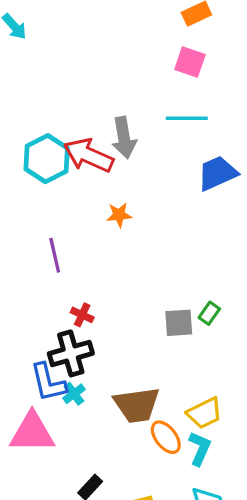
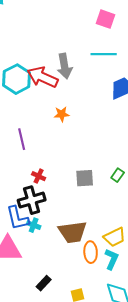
gray square: (179, 323) -> (85, 178), moved
cyan cross: (74, 394) -> (34, 225), turned -32
orange ellipse: (166, 437) -> (91, 252), turned 35

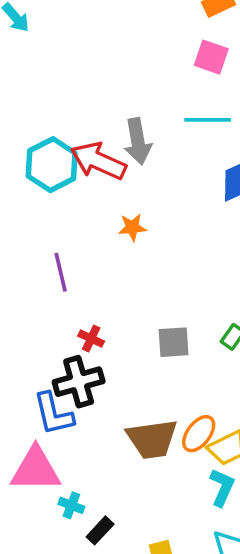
cyan cross: (34, 225) -> (71, 505), moved
orange ellipse: (91, 252) -> (199, 434), moved, turned 40

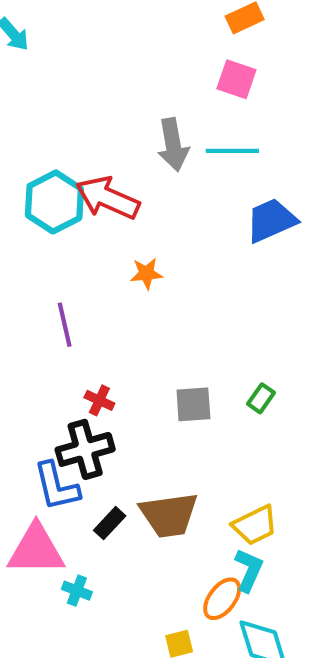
gray arrow: (138, 141) -> (173, 145), moved
orange ellipse: (199, 434) -> (222, 599), moved
black rectangle: (100, 530) -> (110, 523), moved

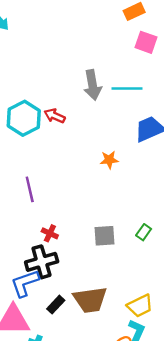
pink square: (236, 79) -> (146, 42), moved
red arrow: (108, 198) -> (55, 116), size x0.6
orange star: (146, 274) -> (109, 160), moved
blue L-shape: (56, 486) -> (25, 283), turned 84

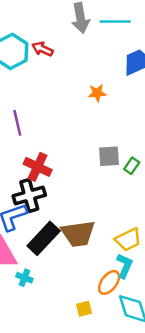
red cross: (50, 233) -> (38, 167), size x1.6
gray square: (104, 236) -> (109, 156), moved
black rectangle: (56, 305) -> (44, 238), size x1.8

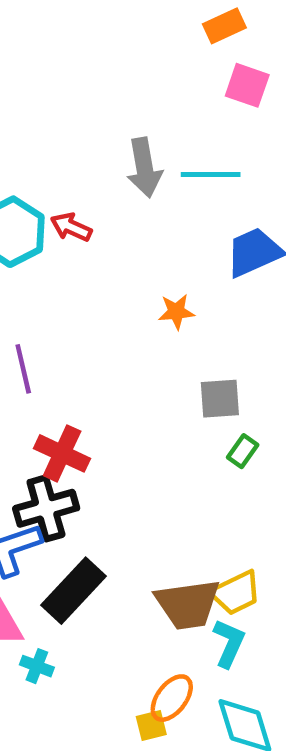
gray square: (109, 156) -> (220, 399), moved
brown trapezoid: (78, 234) -> (188, 604), moved
orange ellipse: (109, 282) -> (172, 698), moved

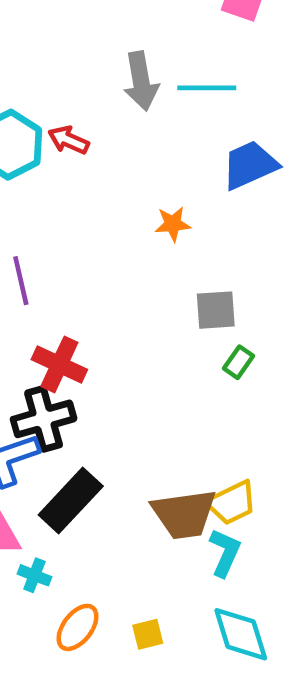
orange ellipse: (172, 698) -> (78, 627), moved

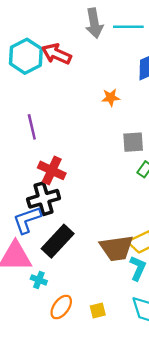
red arrow: (68, 140) -> (56, 54), size x1.4

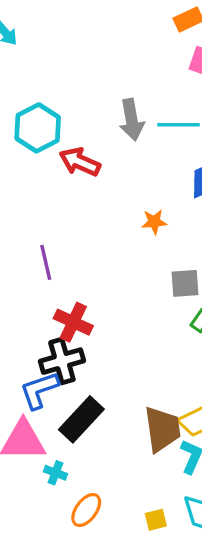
cyan hexagon: (26, 56) -> (38, 128), moved
brown trapezoid: (117, 248) -> (162, 429), turned -90
yellow square: (98, 311) -> (156, 520), moved

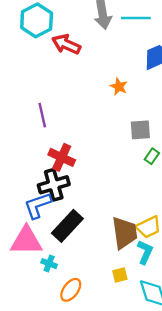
orange star: (154, 222) -> (119, 87), turned 30
yellow square: (156, 520) -> (120, 275), moved

